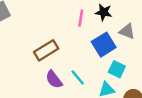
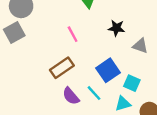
pink line: (81, 18) -> (73, 34), moved, turned -35
blue square: (104, 45) -> (108, 70), moved

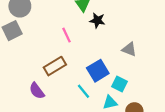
black star: (116, 28) -> (97, 20), moved
purple semicircle: (71, 96) -> (37, 91), moved

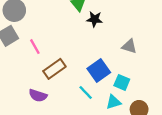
pink line: (67, 35) -> (35, 47), moved
purple semicircle: (37, 91) -> (38, 95), turned -30

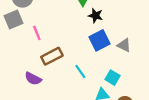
blue square: (99, 70) -> (99, 40), moved
cyan line: (86, 92) -> (80, 72), moved

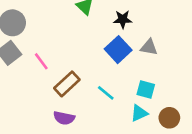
black star: (96, 16) -> (123, 19), moved
purple semicircle: (33, 79) -> (64, 118), moved

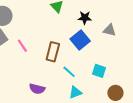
gray triangle: (149, 47) -> (110, 30), moved
brown rectangle: (67, 84) -> (53, 52), moved, turned -36
cyan triangle: (139, 113) -> (75, 92), moved

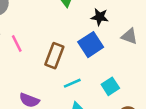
cyan square: (99, 71) -> (110, 86), turned 32
cyan line: (69, 72) -> (72, 83), turned -72

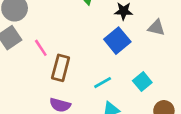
brown rectangle: (54, 56) -> (61, 68), moved

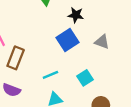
gray triangle: (156, 28) -> (102, 42), moved

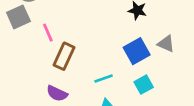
blue square: (67, 40) -> (137, 51), moved

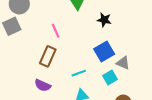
pink line: (48, 33) -> (56, 31), moved
gray triangle: (166, 44) -> (123, 63), moved

